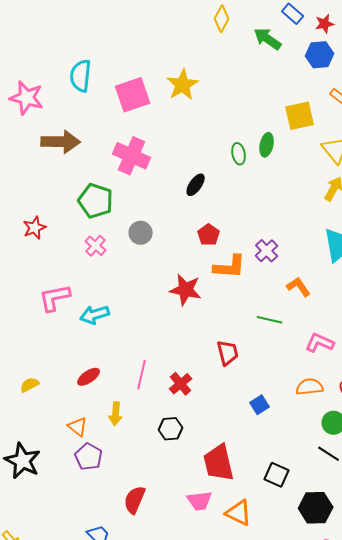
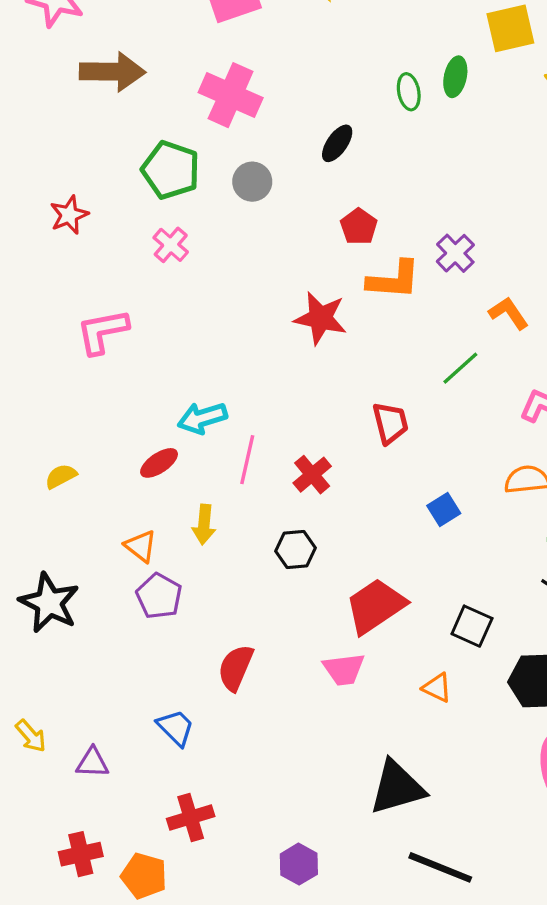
gray circle: (141, 233) -> (252, 182), moved
cyan arrow: (95, 315) -> (202, 418), moved
green line: (270, 320) -> (460, 368), turned -55
red trapezoid: (219, 463) -> (375, 606), turned 69
orange triangle: (239, 513) -> (437, 688), moved, size x0.7

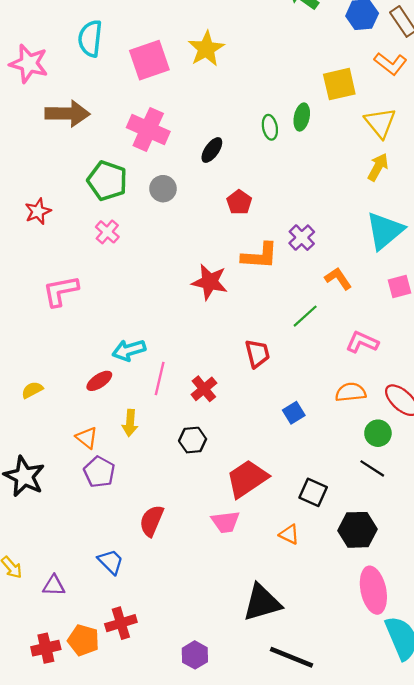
black ellipse: (337, 143) -> (212, 150), moved
red pentagon: (359, 227) -> (239, 202), moved
orange pentagon: (144, 876) -> (83, 640), moved

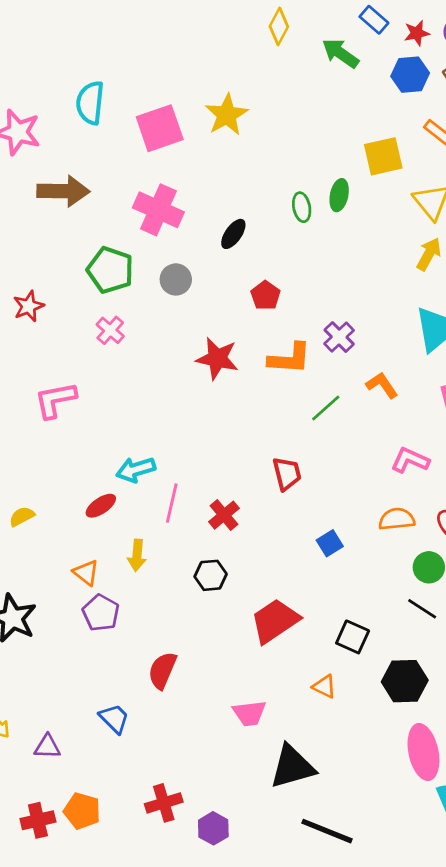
red star: (210, 282) -> (217, 358), moved
green line: (305, 316) -> (326, 408), moved
pink trapezoid: (226, 522) -> (249, 713), moved
red cross: (121, 623) -> (164, 803), moved

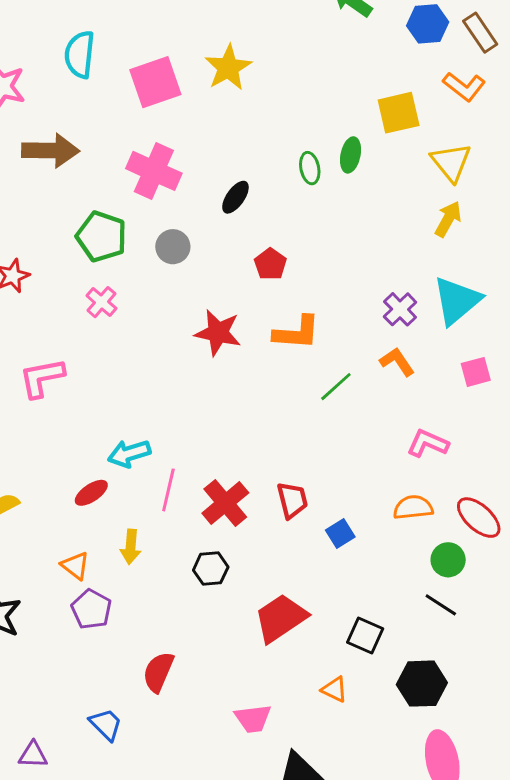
purple cross: (339, 337) -> (400, 309), moved
red trapezoid: (287, 474) -> (292, 500), moved
red cross: (224, 515) -> (225, 503), size x1.4

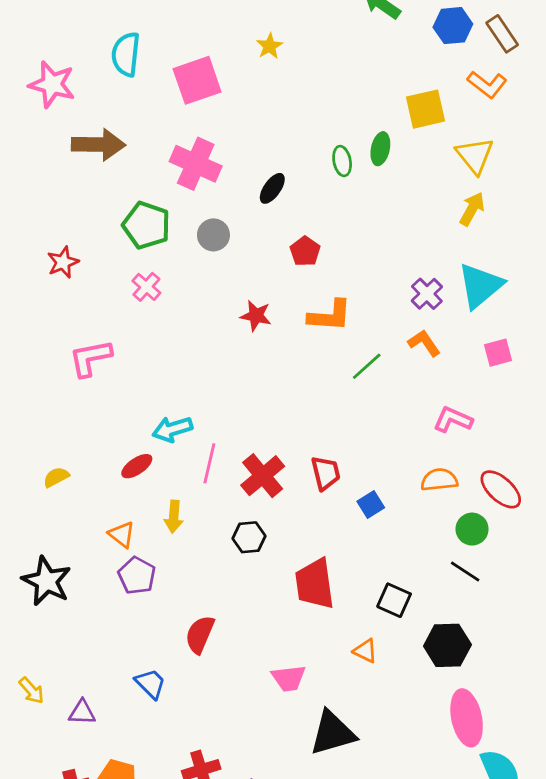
yellow star: (228, 68) -> (270, 46), moved, size x0.6
red star: (218, 333) -> (256, 316), size x0.7
red trapezoid: (281, 618) -> (315, 584), turned -64

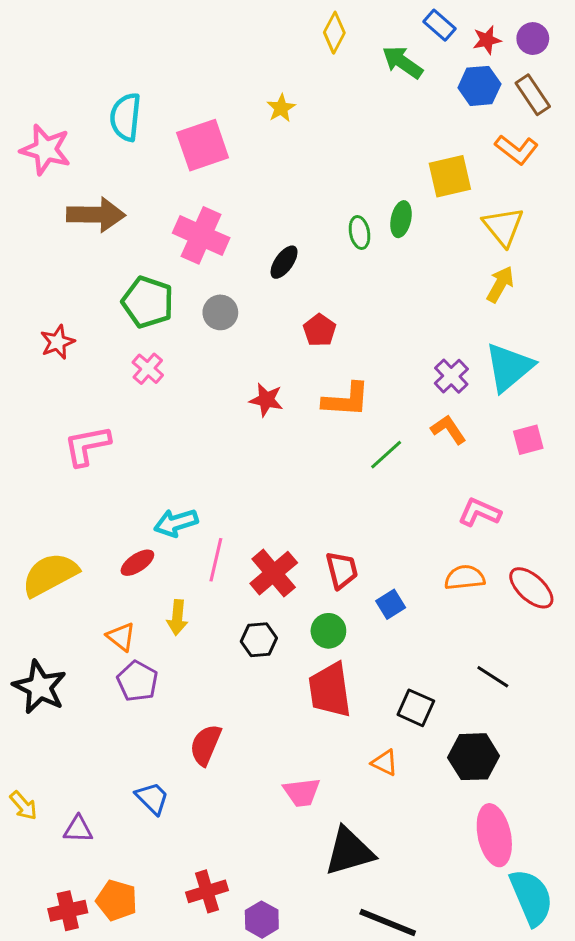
yellow semicircle: (56, 477) -> (50, 575), size x2.0
green circle: (472, 529) -> (328, 631), moved

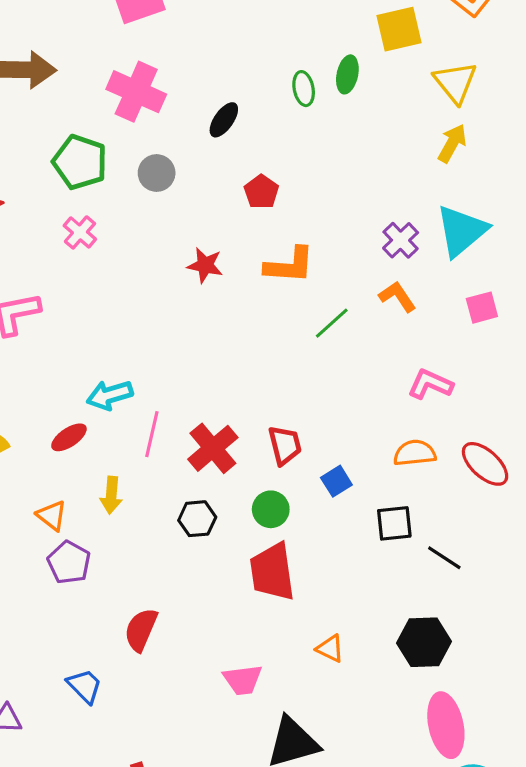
black square: (416, 708) -> (394, 523), moved, turned -30

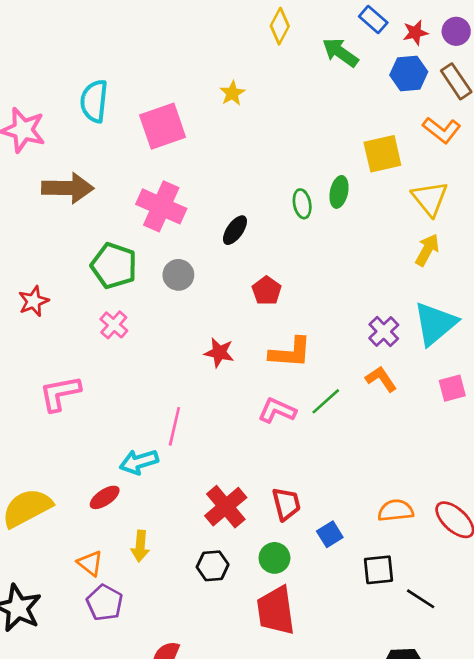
pink L-shape: (430, 384) -> (277, 410), moved
pink line: (152, 434) -> (174, 426), moved

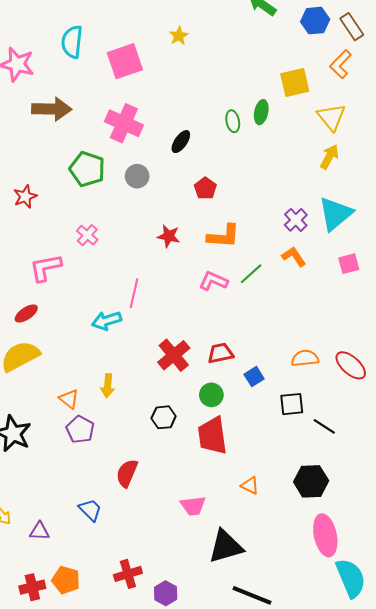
orange L-shape: (442, 130) -> (341, 64), turned 96
pink cross: (114, 325) -> (87, 235), moved
red ellipse: (105, 497) -> (26, 314), moved
red trapezoid: (286, 504) -> (221, 353), turned -88
black hexagon: (213, 566) -> (164, 417), moved

